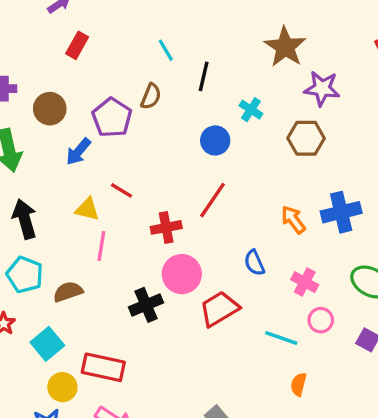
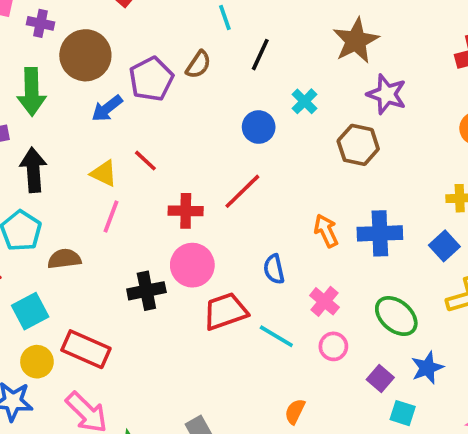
brown circle: (50, 109) -> (85, 55), size x1.4
cyan line: (281, 338) -> (276, 336), moved

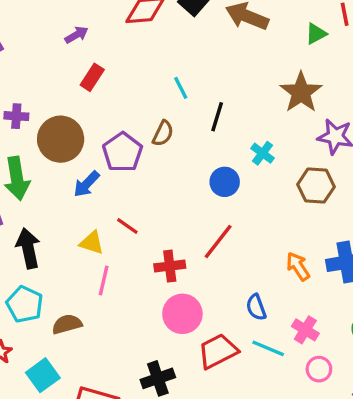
black cross: (146, 291) -> (158, 378), moved
cyan line: (276, 336) -> (268, 348), moved

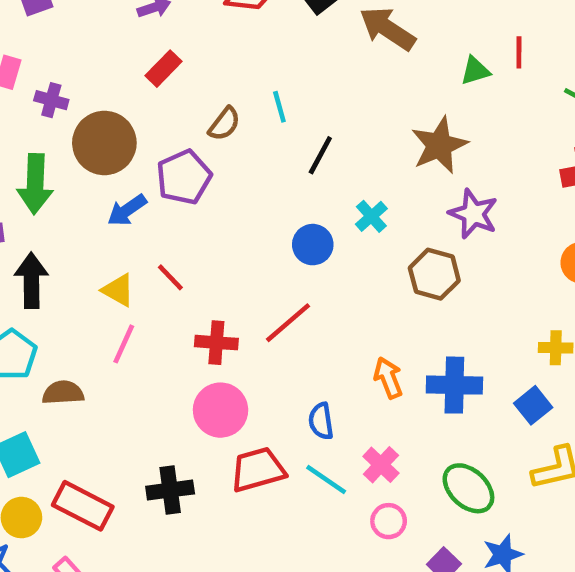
brown semicircle: (163, 133) -> (224, 124), moved

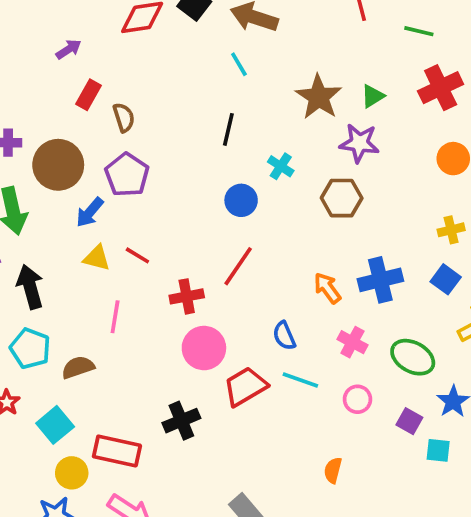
green triangle: (475, 71) -> (373, 96), moved
cyan line: (279, 107) -> (239, 64), moved
brown semicircle: (224, 124) -> (124, 117), moved, turned -40
yellow triangle: (118, 290) -> (97, 258), moved
pink cross: (381, 465) -> (352, 342), moved

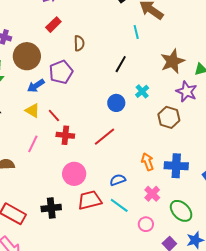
brown semicircle: (124, 117) -> (79, 43), moved
red cross: (187, 296) -> (65, 135), moved
blue semicircle: (284, 336) -> (118, 180), turned 77

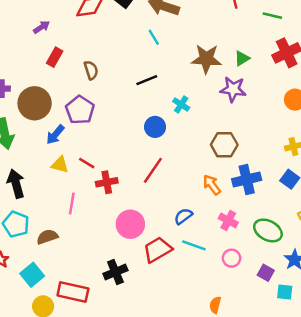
brown star: (173, 61) -> (206, 59), turned -30
black line: (121, 64) -> (147, 80), turned 54
brown hexagon: (169, 117) -> (224, 145), moved

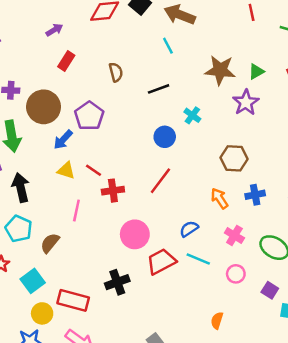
brown semicircle: (91, 70) -> (116, 72), moved
purple star: (233, 89) -> (246, 102), turned 30
blue cross: (247, 180) -> (255, 195), size x0.7
brown semicircle: (47, 237) -> (50, 243), turned -35

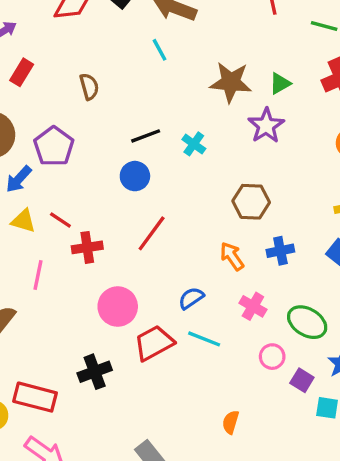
black line: (159, 89) -> (146, 136), moved
blue circle: (165, 137) -> (135, 176), moved
pink circle: (236, 274) -> (272, 357), moved

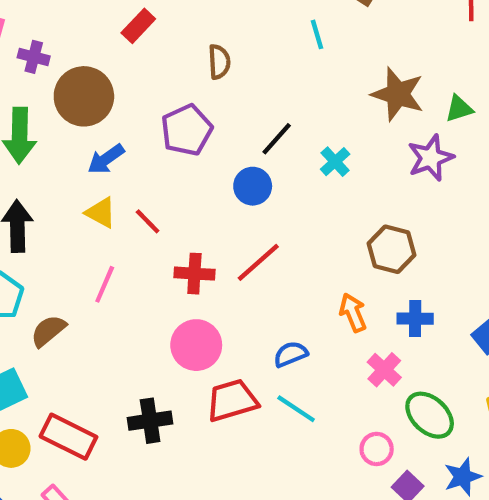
black line: (146, 136) -> (277, 139), turned -40
purple pentagon: (54, 146) -> (187, 130), moved
red cross: (87, 247) -> (194, 274), moved
pink cross: (253, 306) -> (384, 370), moved

